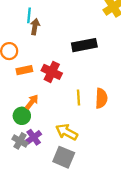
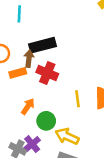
brown arrow: (35, 27) -> (29, 59), moved
black rectangle: (84, 45) -> (43, 45), moved
green circle: (22, 116) -> (46, 121), moved

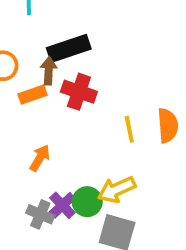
orange arrow: (28, 106) -> (40, 158), moved
green circle: (46, 121) -> (87, 202), moved
yellow arrow: (67, 136) -> (117, 190), turned -45

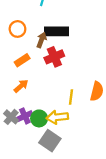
red cross: (79, 92) -> (54, 57), turned 30
orange rectangle: (33, 95) -> (22, 60), moved, turned -32
yellow line: (129, 129) -> (71, 97), moved

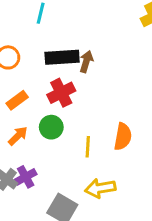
brown arrow: (42, 40) -> (86, 61), moved
yellow arrow: (57, 117) -> (100, 188), moved
green circle: (39, 118) -> (51, 127), moved

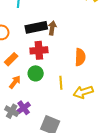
red cross: (61, 93) -> (39, 50), turned 30
orange semicircle: (123, 137) -> (80, 57), moved
yellow arrow: (100, 188) -> (83, 92), moved

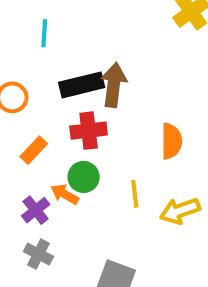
brown arrow: (52, 28) -> (114, 85), size x1.5
orange arrow: (15, 82) -> (65, 194), moved, turned -96
purple cross: (24, 108) -> (36, 210), moved

